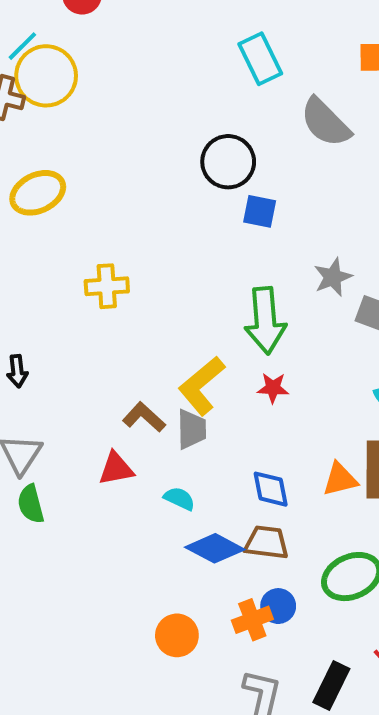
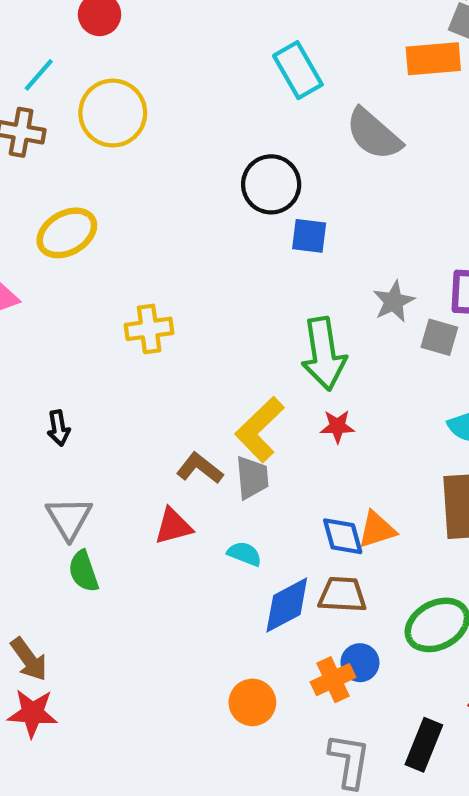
yellow circle: (46, 76) -> (113, 113), moved
orange triangle: (340, 479) -> (377, 530), moved
blue diamond: (215, 548) -> (287, 605), turned -52

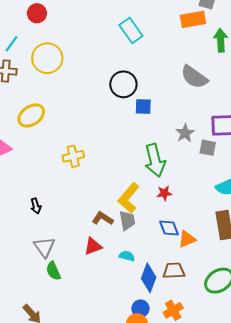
gray semicircle: (374, 134) -> (194, 77), moved
blue diamond: (343, 536) -> (169, 228), moved
blue diamond: (287, 605) -> (149, 278), turned -36
blue circle: (360, 663) -> (140, 309), moved

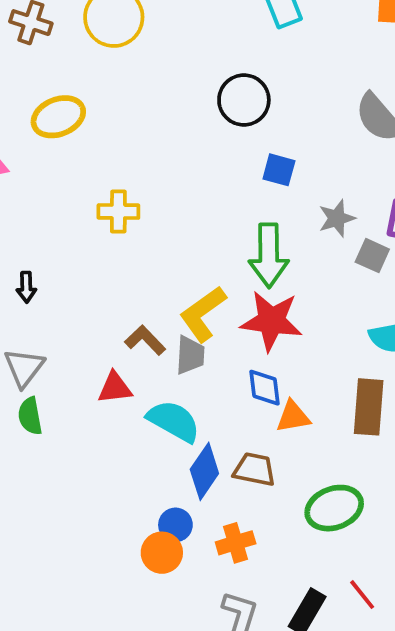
blue square: (143, 106) -> (279, 170), moved
red star: (164, 193) -> (271, 321), size x2.0
cyan semicircle: (127, 256) -> (174, 421), size x1.8

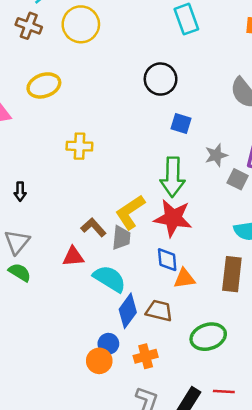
green semicircle: (30, 416) -> (20, 272), turned 130
red line: (362, 595) -> (224, 392), turned -50

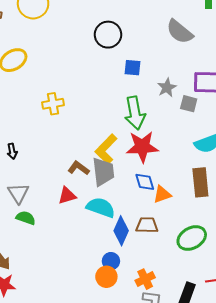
gray trapezoid: (121, 238) -> (103, 172), size x1.4
orange cross: (146, 356) -> (145, 279), moved

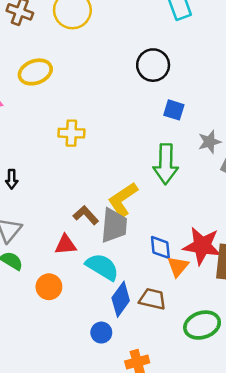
red star: (142, 147) -> (202, 246), moved
orange triangle: (162, 194) -> (178, 266), turned -42
orange circle: (106, 277) -> (49, 287), moved

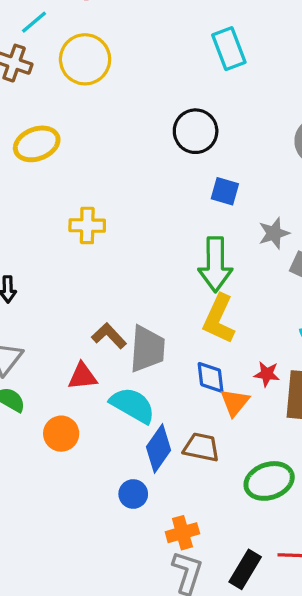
yellow L-shape: (123, 200) -> (219, 319), moved, turned -30
red star: (202, 246) -> (267, 374), size x0.5

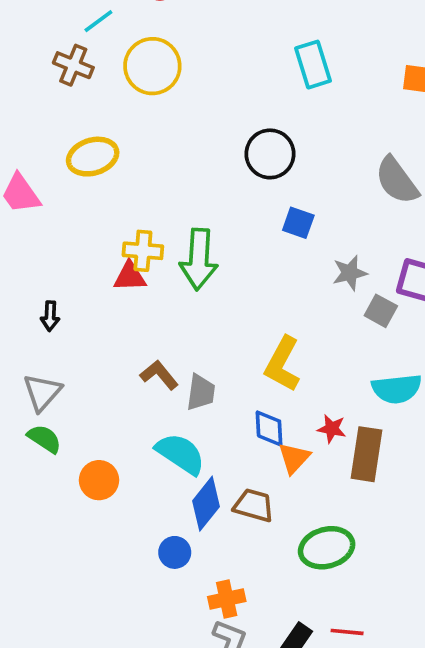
green arrow: (215, 264) -> (199, 259), moved
gray trapezoid: (147, 349) -> (201, 392), size x0.7
red triangle: (82, 376) -> (130, 277), moved

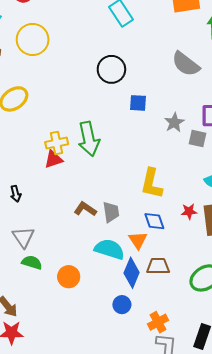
orange triangle: (294, 458) -> (138, 240), moved

